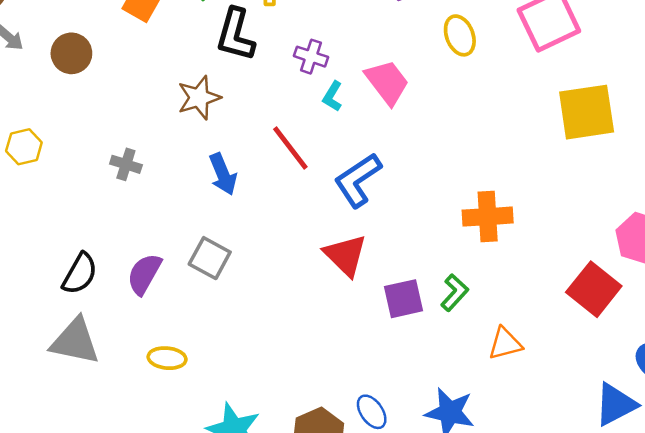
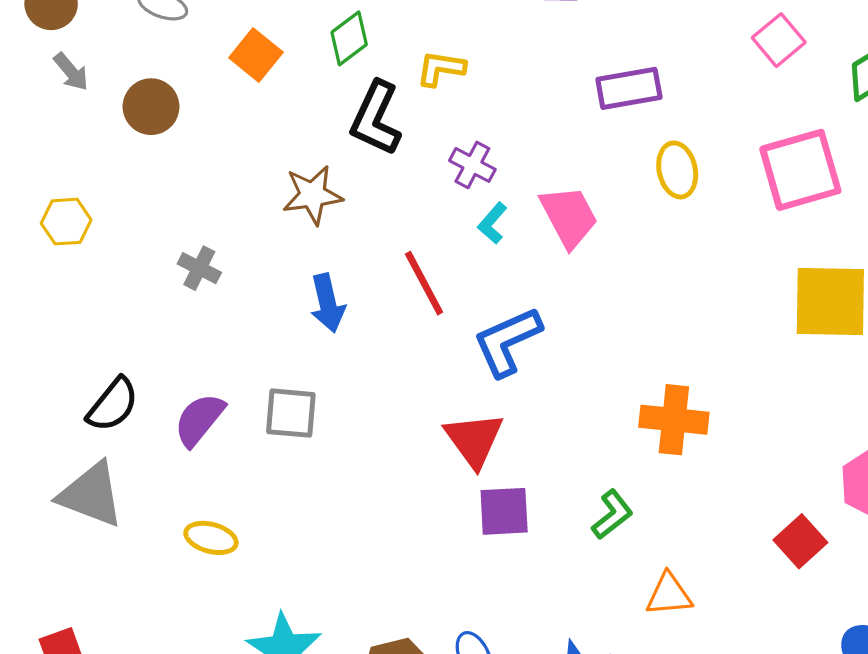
gray square: (210, 258) -> (291, 413), turned -33
red square: (594, 289) -> (800, 541), size x0.7
purple square: (404, 299) -> (504, 511), moved

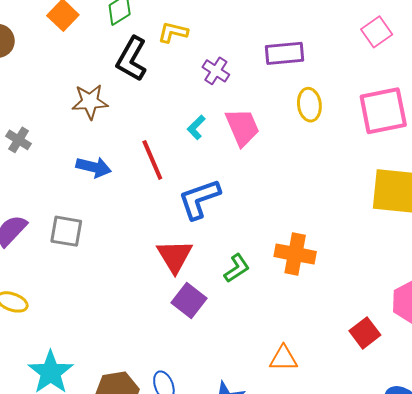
purple cross: (472, 165) -> (216, 71), moved
blue arrow: (328, 303) -> (94, 167), turned -68
purple square: (504, 511) -> (189, 300), turned 36
green L-shape: (612, 515) -> (237, 268), moved

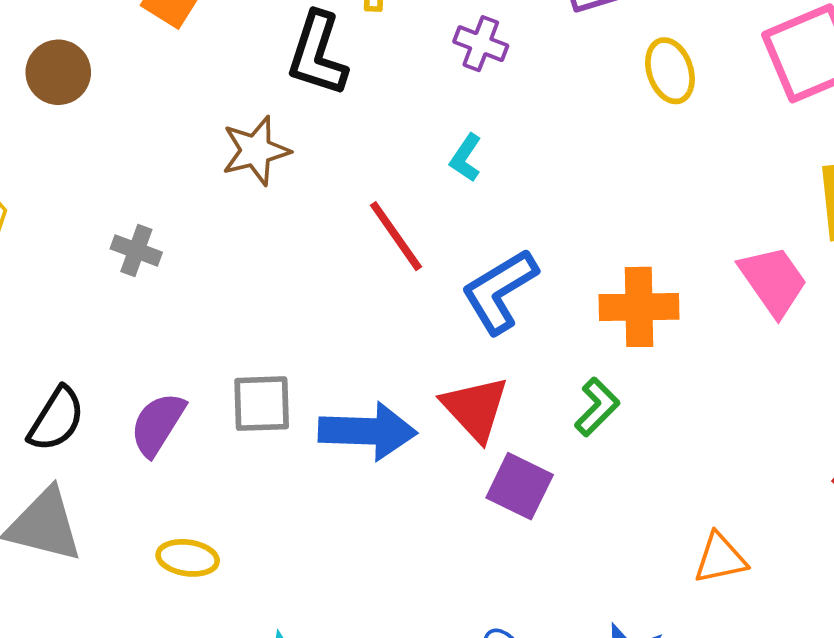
pink trapezoid: (242, 127) -> (773, 281), moved
blue arrow: (94, 167) -> (368, 431), moved, size x1.4
orange cross: (295, 254) -> (639, 307), moved

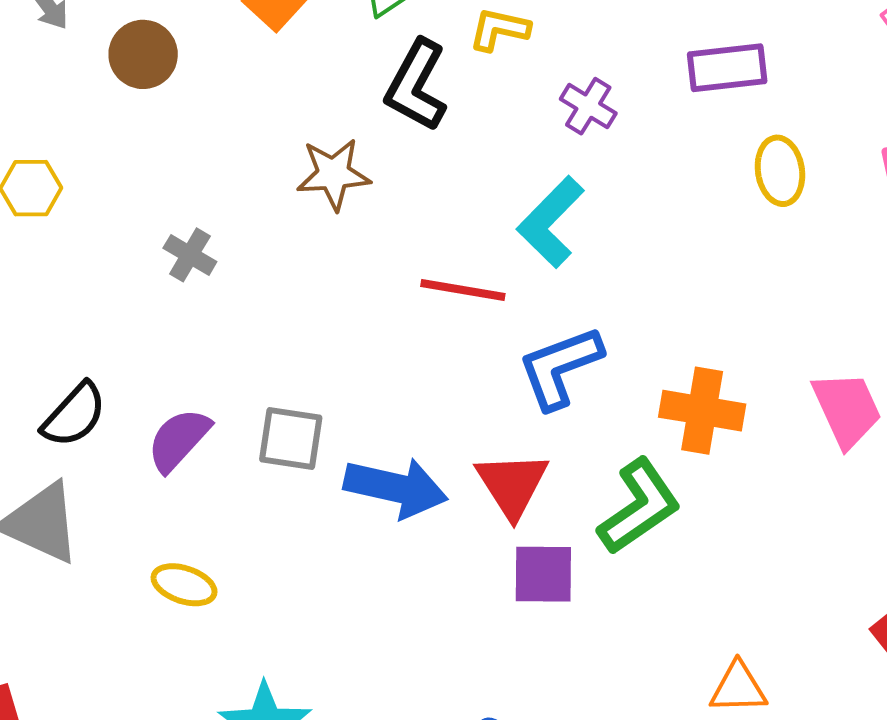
cyan L-shape: (466, 158) -> (551, 222), size x1.8
red line: (396, 236) -> (463, 290), turned -56
green L-shape: (597, 407) -> (639, 507), size x1.6
purple square: (520, 486) -> (543, 574), turned -36

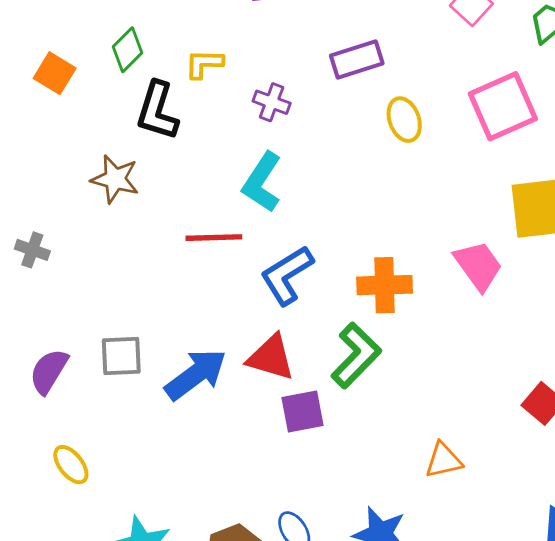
brown star: (333, 174) -> (115, 179), turned 30
red triangle: (512, 485) -> (271, 357), turned -30
blue arrow: (396, 488) -> (196, 374), turned -38
yellow ellipse: (184, 585) -> (71, 465), turned 45

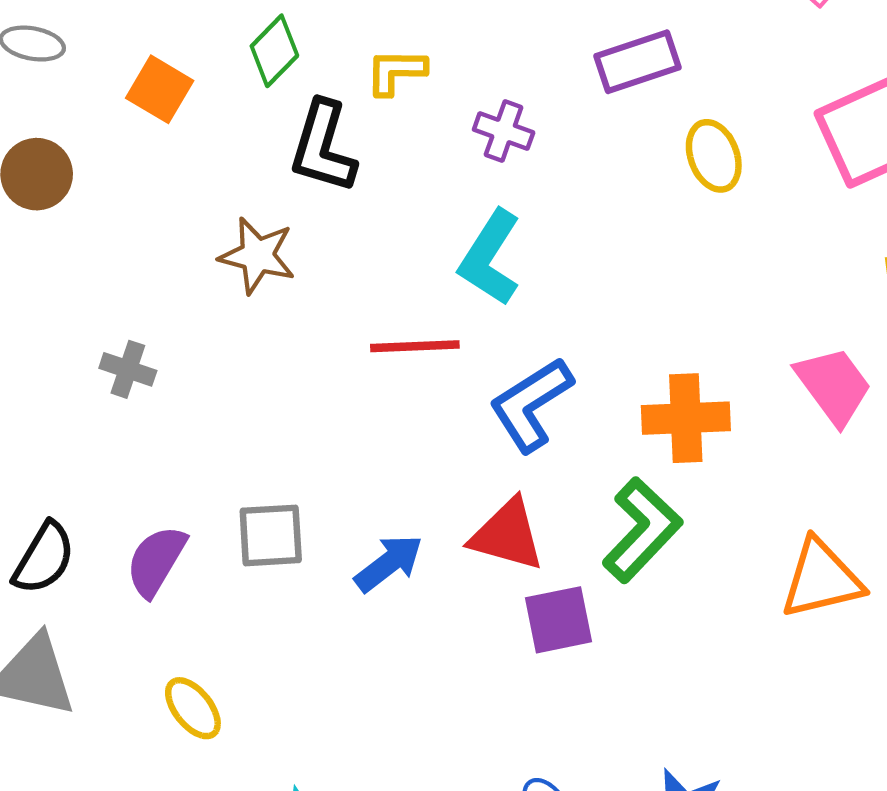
blue arrow: (196, 374) -> (389, 563), size x0.7
orange triangle: (444, 460) -> (821, 579), moved, size x1.4

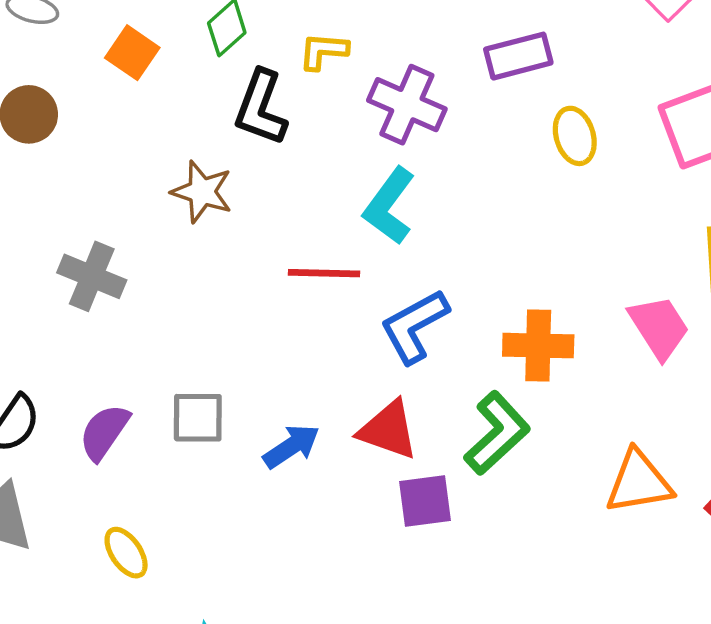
purple cross: (504, 131) -> (407, 105), size x1.6
gray cross: (128, 369) -> (92, 276), size x1.5

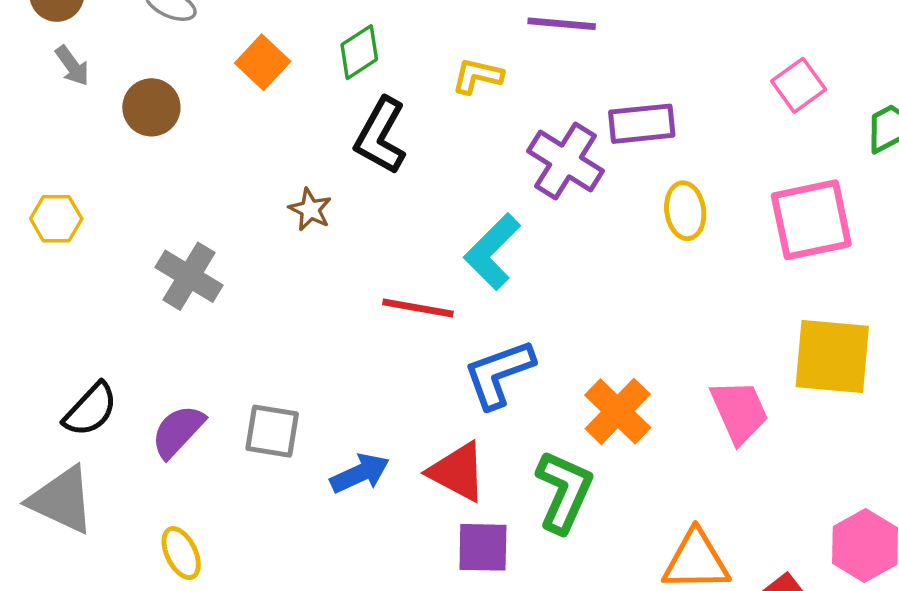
yellow L-shape: (323, 51) -> (477, 76), moved
purple cross: (407, 105) -> (565, 161), moved
brown star: (202, 192) -> (310, 210), size x0.7
orange cross: (538, 346) -> (618, 411), turned 34
green L-shape: (497, 433) -> (564, 491), turned -32

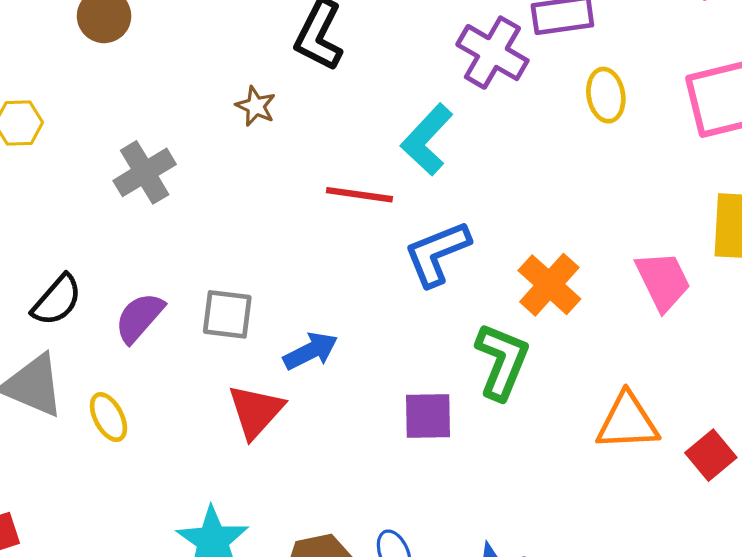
gray cross: (189, 276) -> (145, 172), turned 30
red triangle: (458, 472) -> (256, 411), moved, turned 46
yellow ellipse: (181, 553) -> (109, 417), moved

